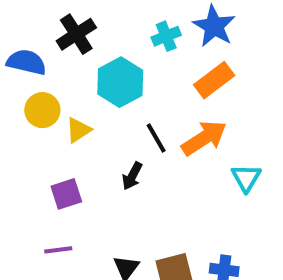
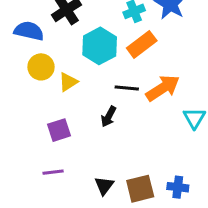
orange rectangle: (214, 80) -> (142, 44), moved
black line: (156, 138) -> (127, 88), turned -55

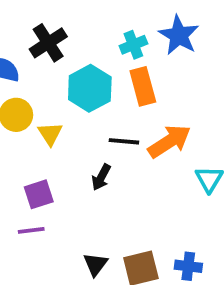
orange rectangle: (142, 44) -> (143, 86), turned -68
yellow triangle: (68, 82) -> (50, 134), turned -30
purple line: (53, 172) -> (31, 230), moved

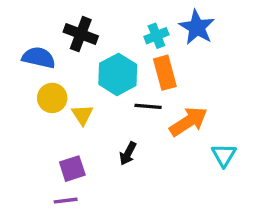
black cross: (48, 43) -> (81, 34), turned -36
black line: (124, 141) -> (148, 106), moved

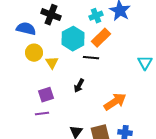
orange rectangle: (165, 73) -> (101, 38), turned 60
orange arrow: (188, 122) -> (115, 102), moved
cyan triangle: (224, 155) -> (145, 63), moved

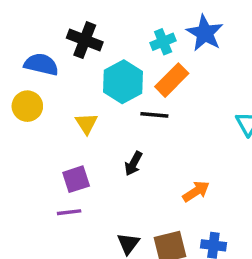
yellow circle: (34, 53) -> (27, 106), moved
orange arrow: (115, 102) -> (196, 191), size x0.7

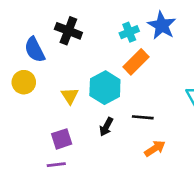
blue semicircle: (41, 64) -> (35, 50), turned -130
cyan hexagon: (123, 82) -> (105, 88), moved
black line: (154, 115) -> (143, 117), moved

